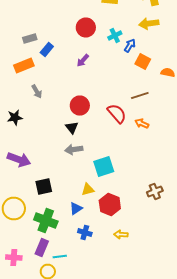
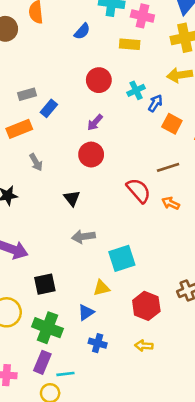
red circle: (80, 106) -> (91, 155), moved
black triangle: (72, 128) -> (72, 198), moved
red hexagon: (110, 204) -> (146, 306), moved

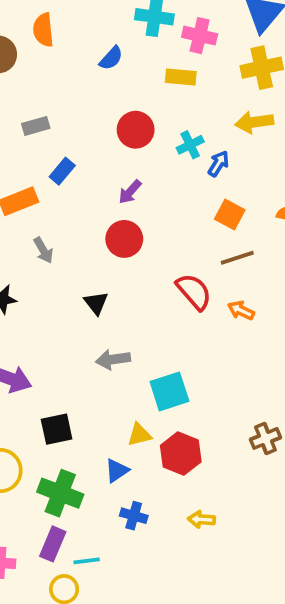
gray rectangle: (27, 94) -> (36, 126), moved
orange square: (172, 124) -> (230, 214), moved
red hexagon: (146, 306) -> (181, 454), moved

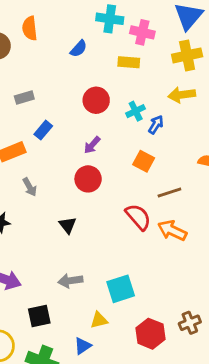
orange square: (230, 214) -> (144, 161), moved
orange arrow: (241, 310) -> (172, 230), size x1.5
gray arrow: (113, 359) -> (70, 281), moved
red hexagon: (181, 454) -> (150, 334), moved

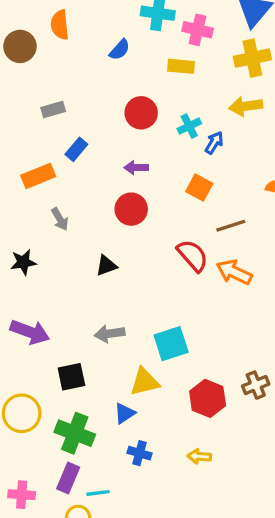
purple arrow: (92, 145) -> (136, 168), turned 48
black triangle: (68, 225) -> (106, 266), turned 48
yellow triangle: (99, 320) -> (144, 382), size x1.4

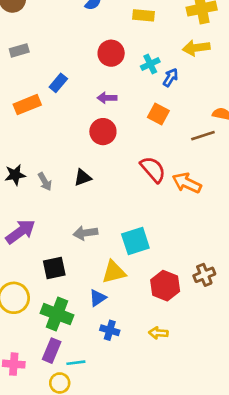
gray rectangle: (53, 110) -> (19, 50), moved
gray arrow: (60, 219) -> (45, 182), moved
brown line: (231, 226) -> (203, 136), moved
purple arrow: (30, 332) -> (21, 232), turned -56

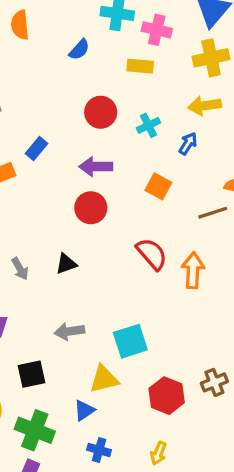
blue arrow: (171, 78) -> (188, 144), moved
purple arrow: (107, 98) -> (96, 167), size x1.4
orange arrow: (187, 183) -> (193, 270), turned 68
yellow arrow: (158, 333) -> (158, 453), turned -72

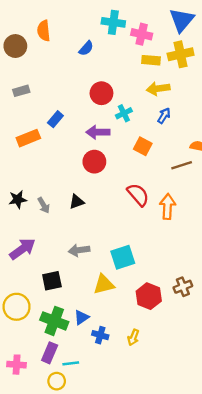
yellow rectangle: (140, 66) -> (151, 60), moved
yellow arrow: (204, 106) -> (158, 88), moved
cyan cross: (148, 125) -> (124, 113), moved
blue triangle: (84, 410) -> (81, 317), moved
yellow arrow: (158, 453) -> (133, 337), moved

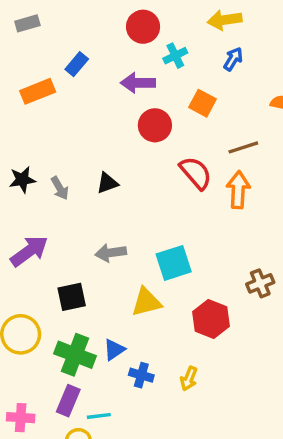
red circle: (94, 162) -> (155, 125), moved
brown line: (182, 165) -> (243, 147), moved
brown cross: (183, 287) -> (260, 283), moved

